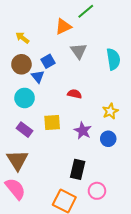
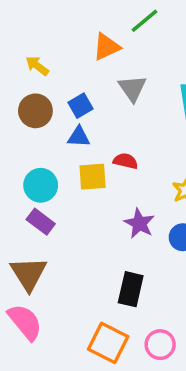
blue triangle: (38, 77) -> (79, 137), moved, turned -48
cyan circle: (25, 98) -> (41, 185), moved
yellow square: (52, 122) -> (93, 177), moved
pink circle: (97, 191) -> (160, 345), moved

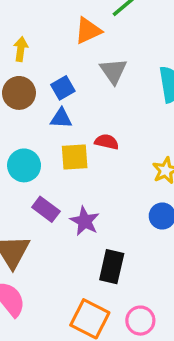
yellow arrow: (37, 66) -> (21, 49), turned 60
purple rectangle: (41, 222) -> (46, 209), moved
purple star: (139, 223) -> (85, 221), moved

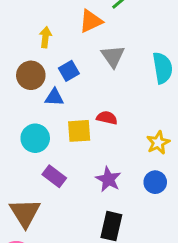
yellow arrow: (21, 49) -> (45, 37), moved
blue triangle: (61, 118) -> (54, 97), moved
purple star: (85, 221) -> (108, 179), moved

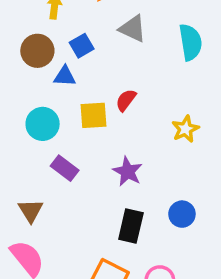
gray triangle: (113, 56) -> (133, 29), turned -30
red semicircle: (107, 118) -> (126, 100), turned -66
blue circle: (155, 182) -> (182, 214), moved
brown triangle: (25, 213) -> (31, 211), size x0.7

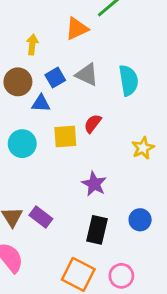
gray triangle: (133, 29) -> (87, 75), moved
cyan semicircle: (190, 42) -> (129, 80), moved
purple rectangle: (65, 168) -> (41, 217), moved

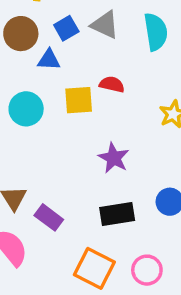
red semicircle: (93, 124) -> (112, 84), turned 66
purple rectangle: (41, 217) -> (49, 217), moved
black rectangle: (97, 230) -> (117, 214), turned 68

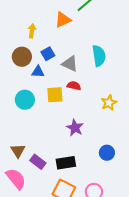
gray triangle: (105, 25) -> (70, 64), moved
black rectangle: (117, 214) -> (66, 163), moved

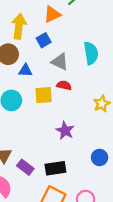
yellow arrow: (32, 31) -> (19, 26), size x1.6
blue square: (48, 54) -> (44, 40), moved

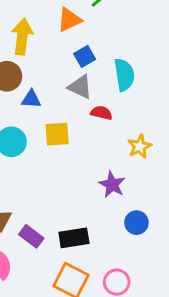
blue square: (44, 40) -> (85, 56), moved
red semicircle: (64, 85) -> (101, 113), moved
purple star: (65, 131) -> (112, 185), moved

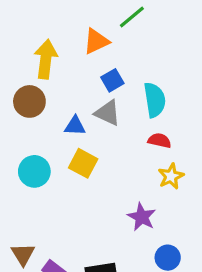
blue triangle: (31, 99) -> (75, 126), moved
red semicircle: (101, 113) -> (160, 141), moved
yellow square: (57, 134) -> (83, 163), turned 32

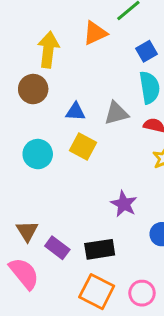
blue square: (112, 80) -> (147, 51), moved
gray triangle: (108, 113) -> (116, 113), moved, turned -40
purple star: (142, 217) -> (124, 204), moved

